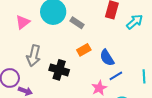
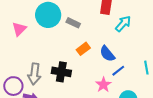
cyan arrow: (135, 22) -> (123, 24), moved
gray arrow: (34, 56) -> (34, 74), moved

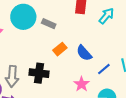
cyan arrow: (123, 24) -> (106, 16), moved
blue line: (118, 71) -> (104, 69), moved

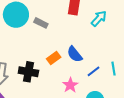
orange rectangle: (60, 49) -> (54, 58), moved

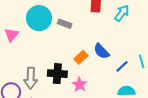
pink star: (70, 85) -> (80, 85), moved

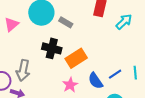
blue semicircle: (101, 51) -> (96, 81), moved
orange rectangle: (81, 57) -> (76, 58), size x1.5
black cross: (57, 74) -> (52, 48), moved

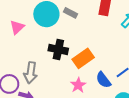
gray rectangle: (66, 22) -> (70, 13), moved

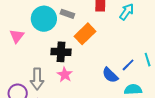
orange rectangle: (83, 58) -> (85, 34), moved
pink star: (78, 85) -> (65, 75), moved

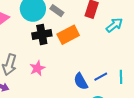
black cross: (61, 52) -> (42, 34), moved, turned -30

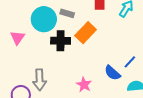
black cross: (42, 34) -> (61, 41), turned 30
pink star: (37, 68) -> (84, 85), moved

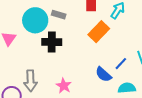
orange rectangle: (86, 33) -> (99, 32), moved
pink star: (84, 85) -> (64, 86), moved

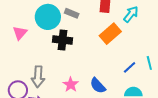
blue semicircle: (103, 74) -> (98, 86), moved

